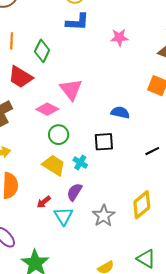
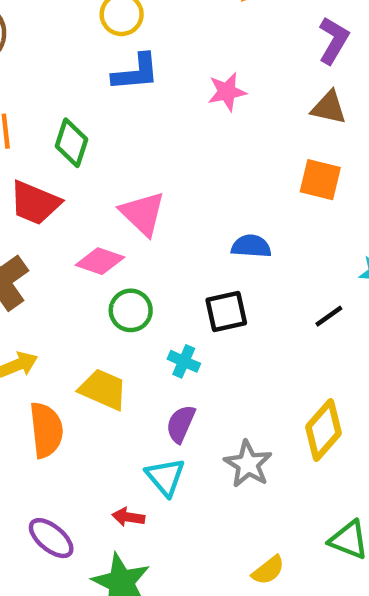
yellow trapezoid: (54, 165) -> (103, 389), moved
red arrow: (44, 202) -> (128, 517), moved, turned 56

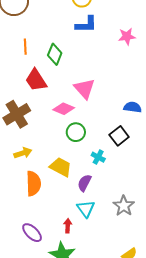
red trapezoid: (35, 203) -> (36, 80), turned 30
black square: (226, 312) -> (119, 136), turned -30
purple semicircle: (181, 424) -> (84, 183), moved
red arrow: (128, 517) -> (68, 226), turned 80

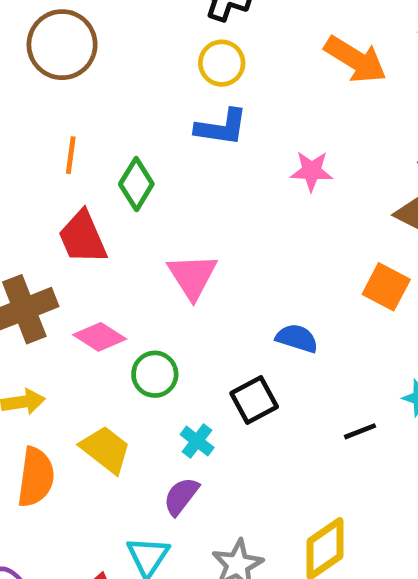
pink diamond: (64, 109) -> (100, 337), moved
purple semicircle: (84, 183) -> (181, 496), moved

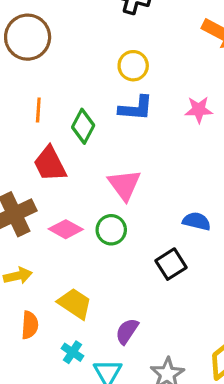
yellow circle: (222, 63) -> (133, 66), moved
blue L-shape: (221, 127) -> (136, 108), moved
green circle: (155, 374) -> (111, 230), moved
cyan cross: (197, 441) -> (72, 352), moved
orange semicircle: (36, 477) -> (30, 325), size x0.7

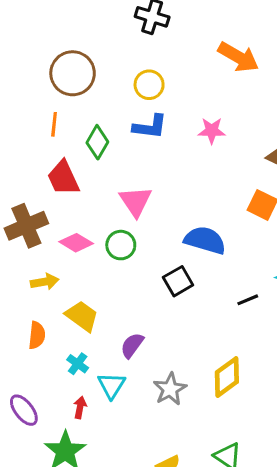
brown circle: (28, 37) -> (73, 73), moved
blue semicircle: (197, 221) -> (205, 240), size x1.5
yellow arrow: (18, 276) -> (45, 282), moved

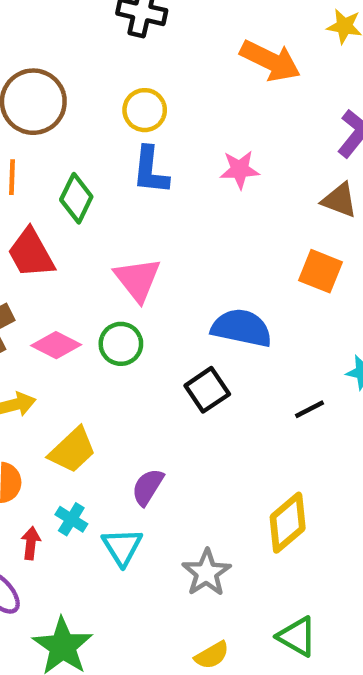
blue L-shape: (150, 127) -> (150, 170), turned 93
yellow trapezoid: (82, 316) -> (72, 450), turned 105
gray star: (170, 389) -> (207, 573), moved
red arrow: (80, 407) -> (31, 543), moved

